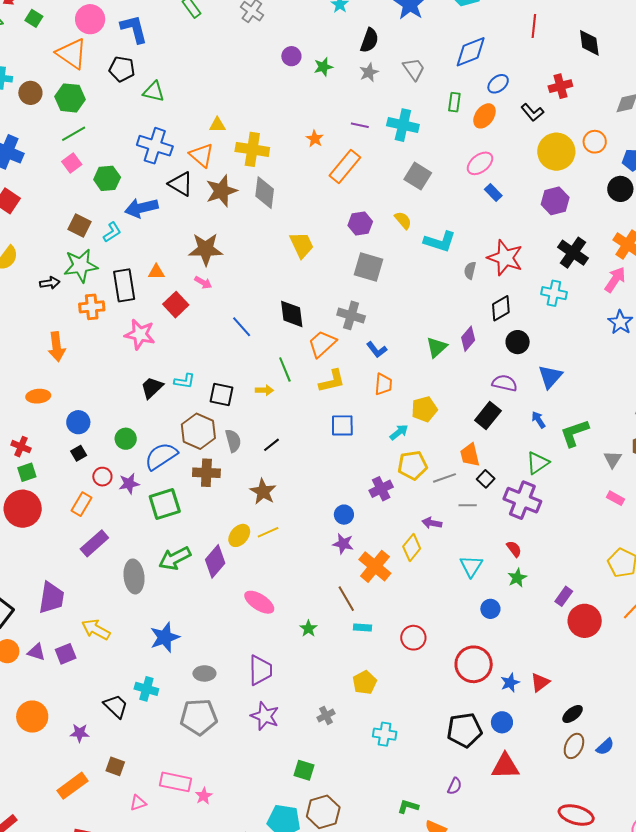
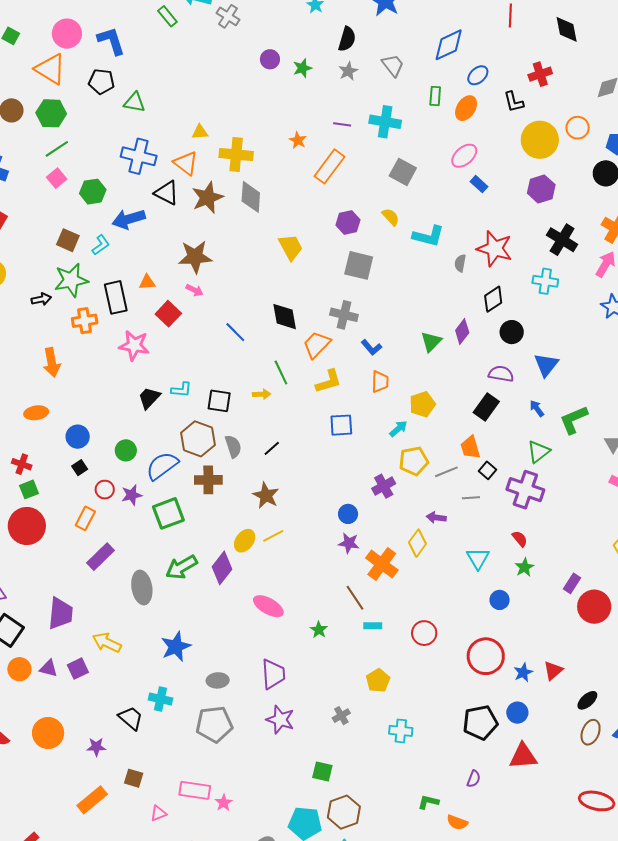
black L-shape: (532, 112) -> (514, 102), turned 30

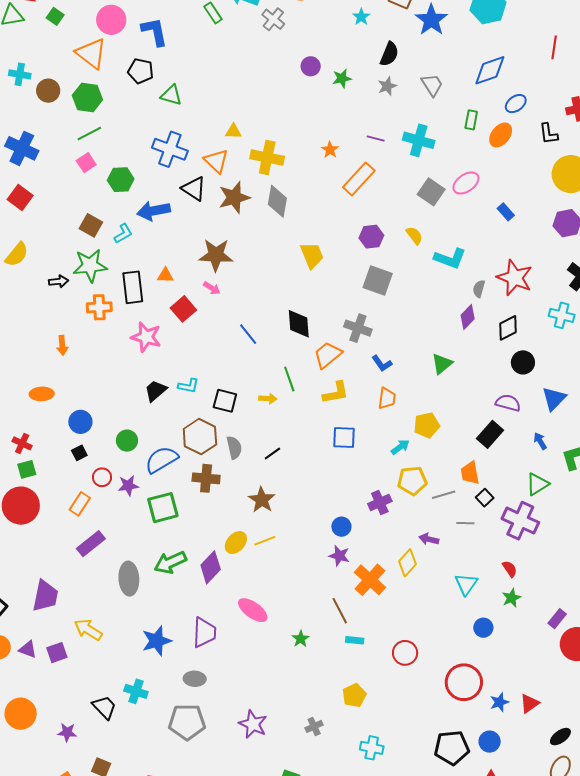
pink ellipse: (464, 156) -> (466, 183), moved
purple diamond: (462, 332) -> (468, 317), moved
orange arrow: (52, 362) -> (62, 345), size x0.7
purple trapezoid: (273, 674) -> (204, 632), moved

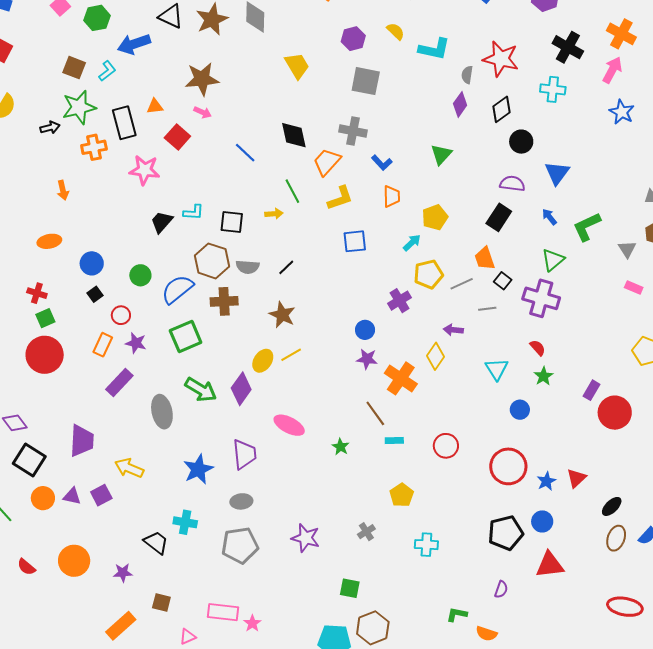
gray semicircle: (234, 448) -> (248, 267), turned 115
purple star: (128, 486) -> (136, 343), moved, turned 30
green arrow: (170, 562) -> (201, 390), turned -116

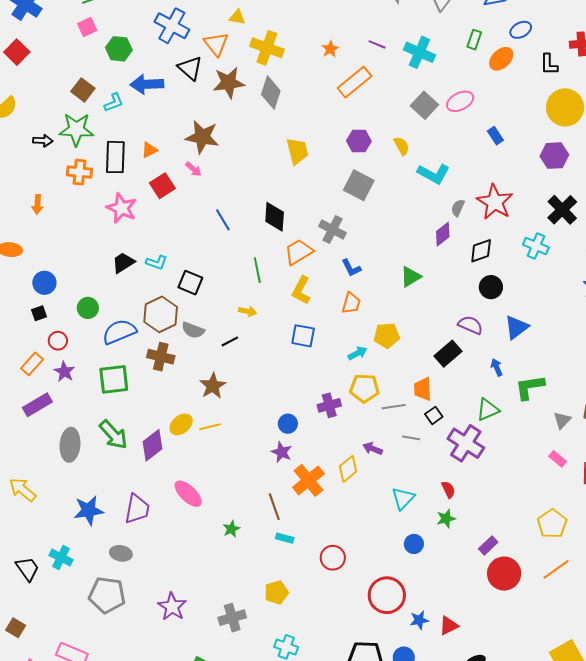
orange triangle: (155, 106) -> (149, 150), turned -36
yellow L-shape: (340, 198) -> (301, 290), turned 120
yellow arrow: (274, 214) -> (248, 311), moved
gray cross: (366, 532) -> (232, 618), size x1.5

